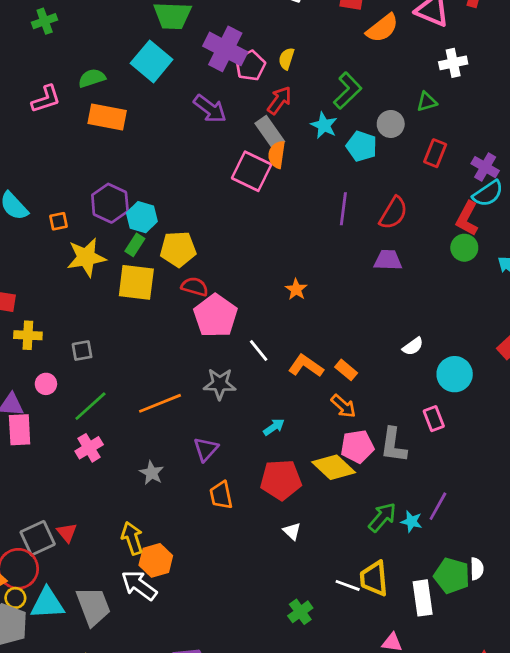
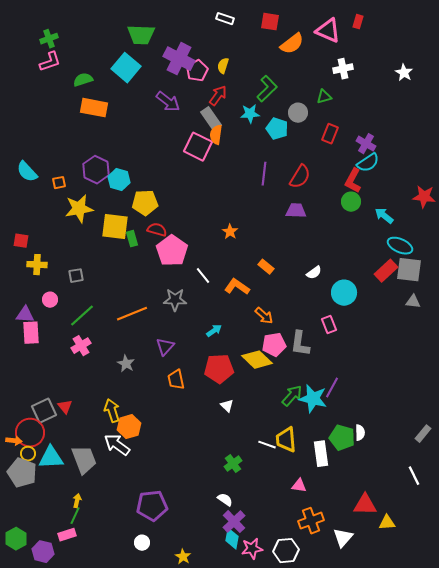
pink L-shape: (46, 99) -> (50, 62), moved
cyan star: (324, 125) -> (250, 114), turned -30
green rectangle: (135, 245) -> (132, 239), moved, turned -49
orange rectangle: (346, 370) -> (266, 267), moved
cyan star: (412, 521) -> (313, 399), size x1.8

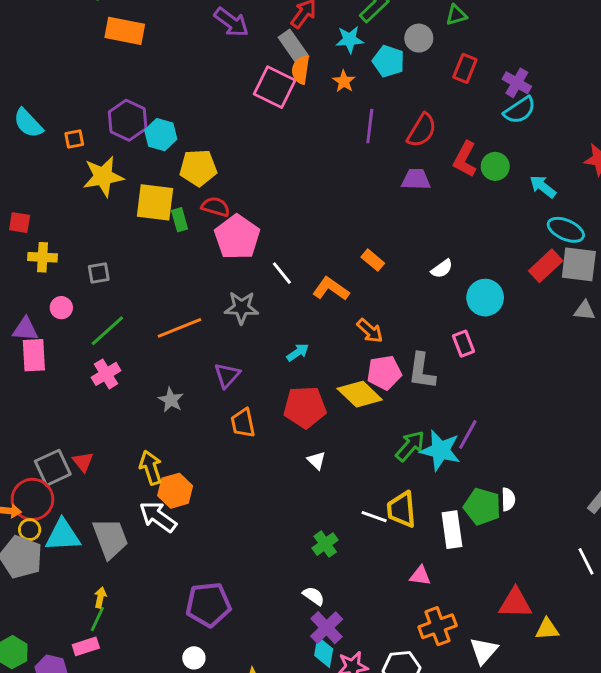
red L-shape: (353, 181) -> (465, 159), moved
orange star: (230, 232) -> (344, 81), moved

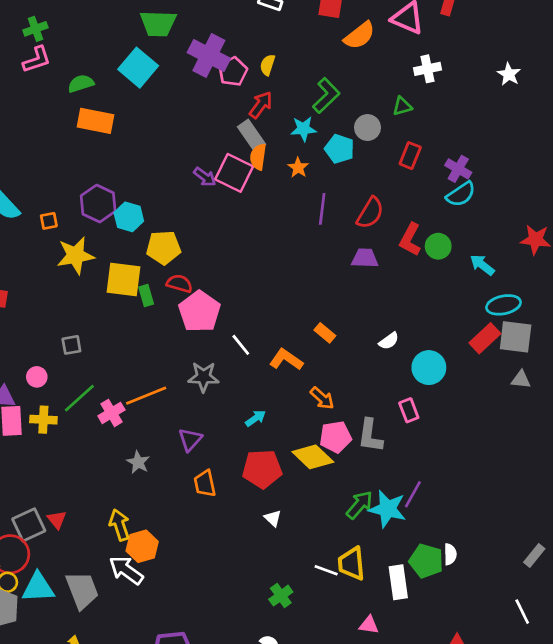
purple arrow: (231, 22) -> (205, 177), moved, size x0.7
cyan ellipse: (566, 230) -> (504, 305), turned -36
yellow cross: (43, 257) -> (43, 420), moved
pink cross: (106, 374) -> (111, 413), moved

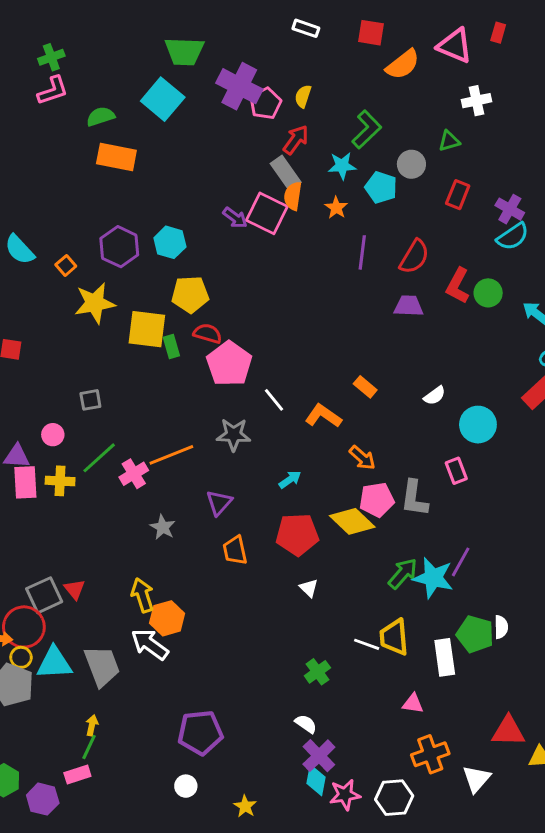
cyan hexagon: (129, 217) -> (170, 242), moved
orange square: (49, 221) -> (66, 265), turned -30

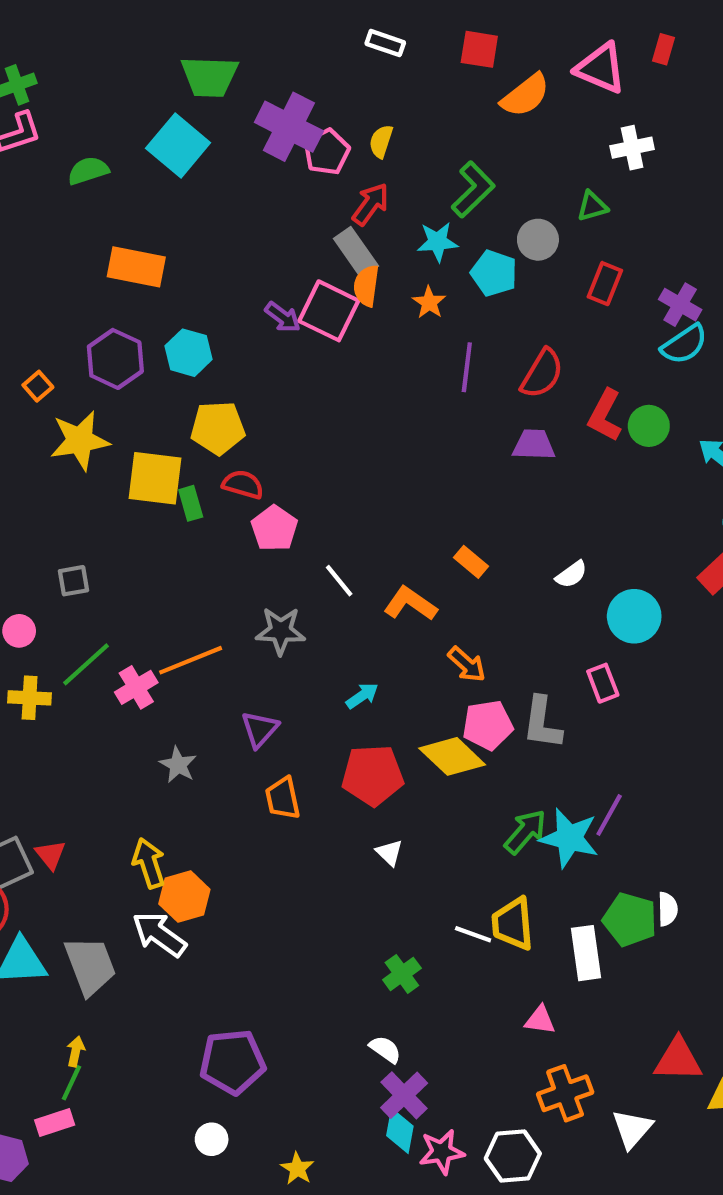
orange rectangle: (116, 157) -> (136, 267), moved
pink pentagon: (229, 364) -> (274, 528), size x0.7

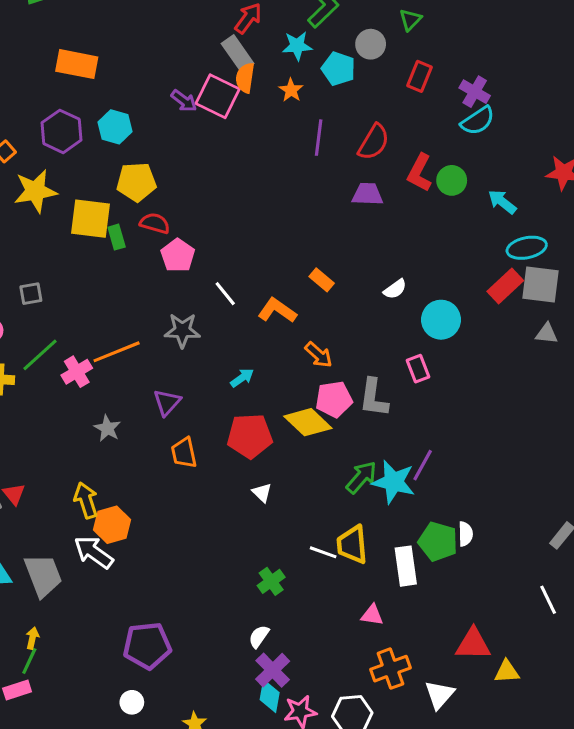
green triangle: (592, 206) -> (410, 20), turned -30
white semicircle: (385, 1049) -> (259, 636), turned -90

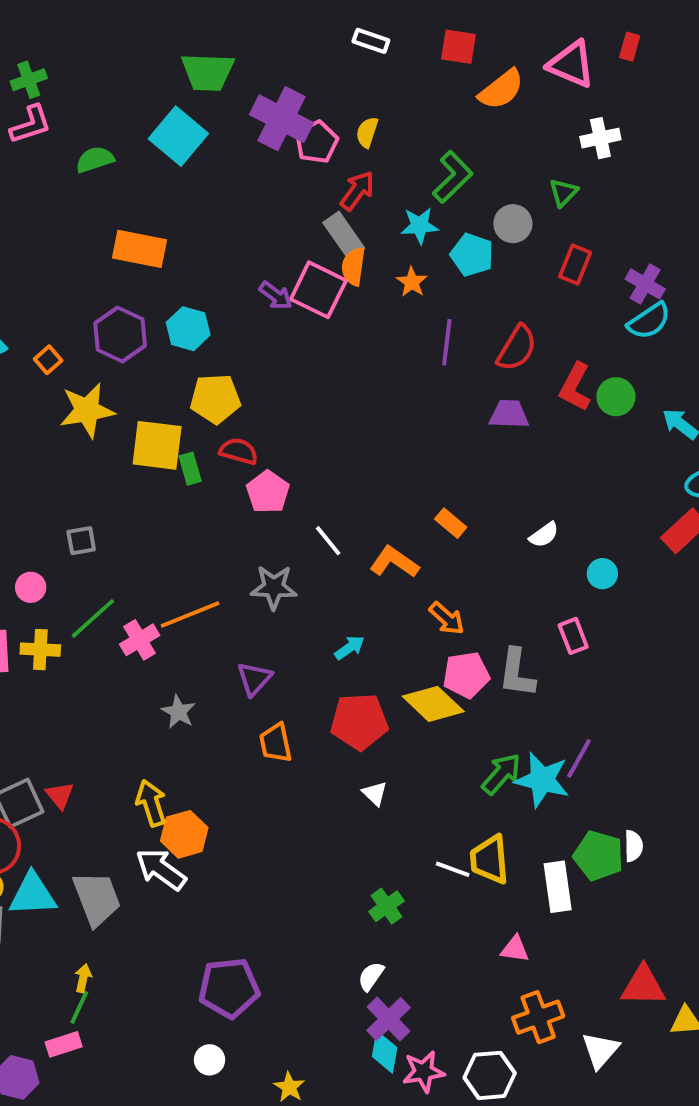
cyan circle: (441, 320) -> (602, 574), size x0.6

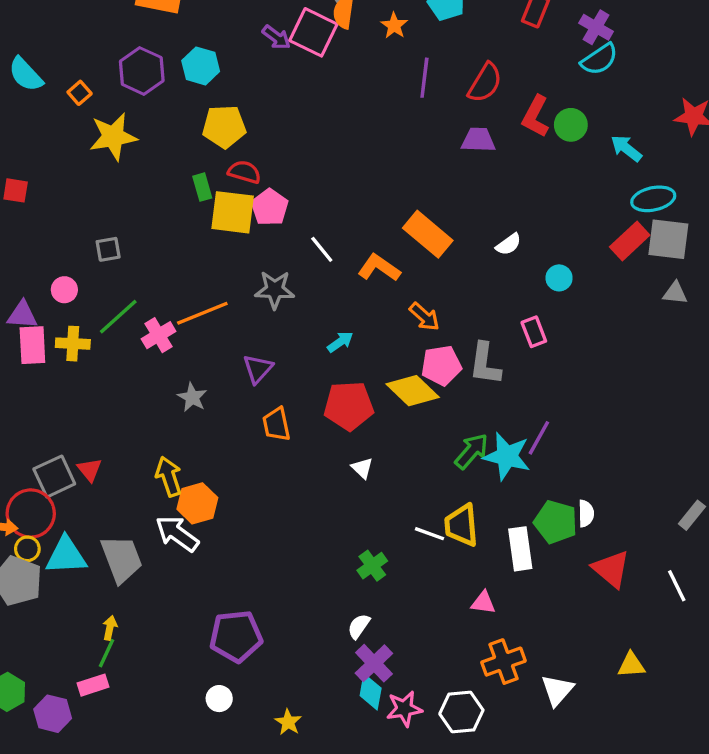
yellow square: (157, 445) -> (233, 212), moved
orange rectangle: (451, 523) -> (428, 234), size x1.8
red triangle: (643, 986) -> (611, 569), moved, turned 39

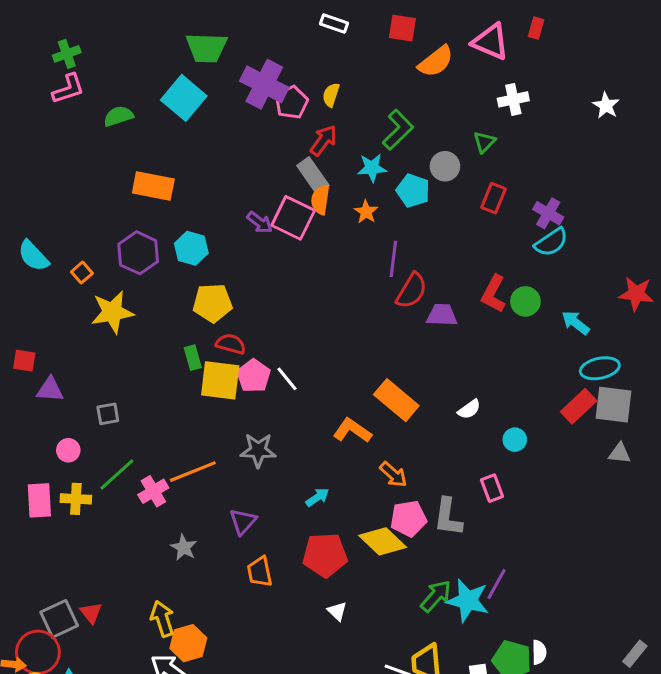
red semicircle: (485, 83) -> (412, 291), moved
white line: (322, 249) -> (287, 379), moved
purple triangle: (22, 315) -> (50, 390), moved

